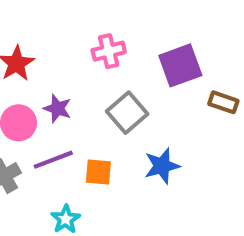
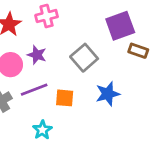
pink cross: (109, 51) -> (47, 16), moved
brown rectangle: (223, 102) -> (138, 51), moved

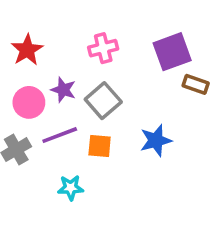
pink cross: (47, 16) -> (103, 48), moved
gray square: (84, 58) -> (103, 101), moved
cyan star: (42, 130) -> (71, 188), turned 30

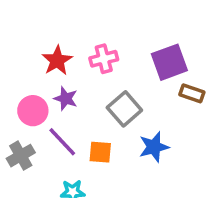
red star: (27, 50) -> (57, 60), moved
gray square: (103, 101) -> (124, 109), moved
purple line: (60, 135) -> (62, 142), turned 68

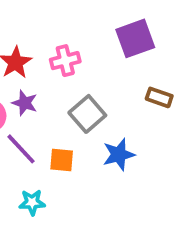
purple square: (169, 62) -> (135, 38), moved

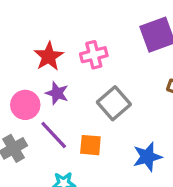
blue star: (119, 154) -> (147, 157), moved

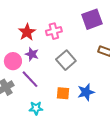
orange square: (90, 145) -> (63, 93), moved

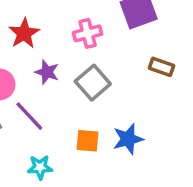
pink cross: (54, 31) -> (88, 33), moved
purple star: (32, 54) -> (47, 72), moved

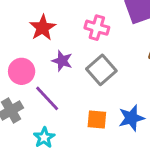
pink cross: (88, 33) -> (97, 28), turned 30
cyan star: (40, 167) -> (44, 138), moved, turned -30

